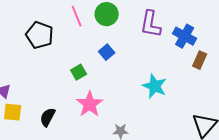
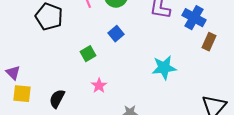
cyan star: (155, 86) -> (164, 68), turned -30
pink star: (90, 104) -> (99, 86), size x0.6

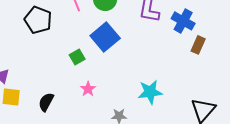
blue square: (116, 34) -> (105, 37), size x1.8
cyan star: (164, 68) -> (150, 92), moved

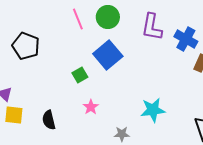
black pentagon: (38, 20) -> (26, 46), moved
black semicircle: (46, 102) -> (49, 120), turned -42

